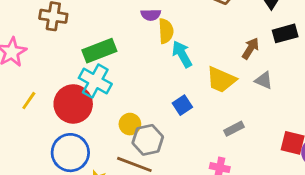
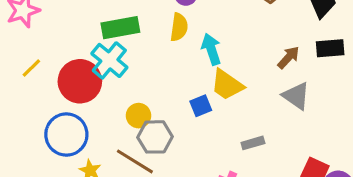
yellow semicircle: (166, 31) -> (179, 27), moved
yellow trapezoid: (221, 80) -> (227, 85), moved
gray triangle: (264, 80) -> (296, 96), size x1.4

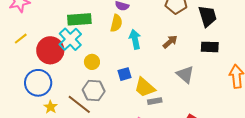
brown arrow: (289, 57) -> (170, 42), moved
yellow trapezoid: (227, 85) -> (145, 87), moved
yellow circle: (139, 116) -> (92, 62), moved

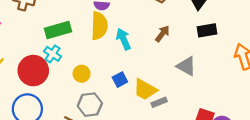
yellow semicircle: (116, 23) -> (99, 26), size x1.4
cyan cross: (70, 39) -> (53, 54), size x0.7

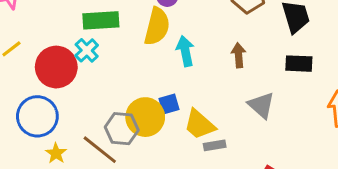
brown arrow: (162, 34) -> (239, 55), turned -54
yellow circle: (82, 74) -> (145, 117), moved, size x1.6

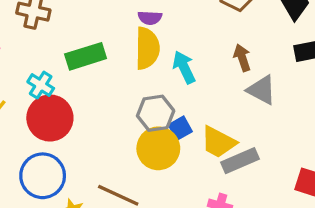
cyan cross: (87, 50) -> (41, 85), moved
gray triangle: (261, 105) -> (261, 90), moved
gray hexagon: (122, 129) -> (156, 113), moved
gray rectangle: (215, 145) -> (240, 161), size x1.5

